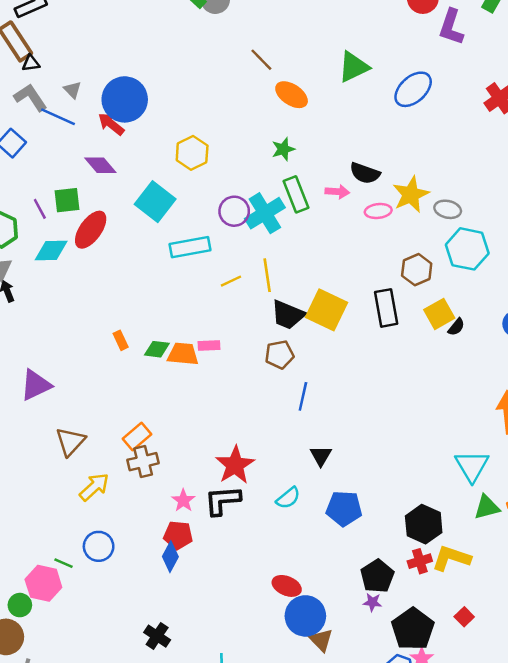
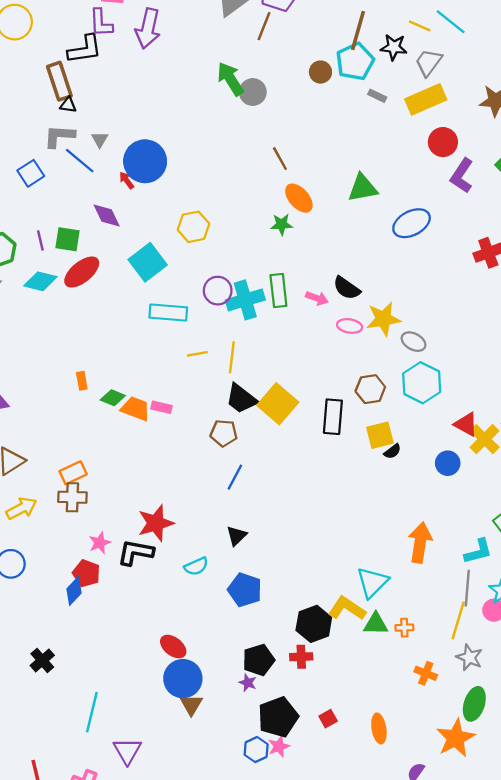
gray L-shape: (30, 97) -> (59, 136), turned -68
red arrow: (111, 124) -> (127, 180), size x0.7
green star: (283, 149) -> (282, 224), moved
yellow L-shape: (451, 558) -> (347, 608), moved

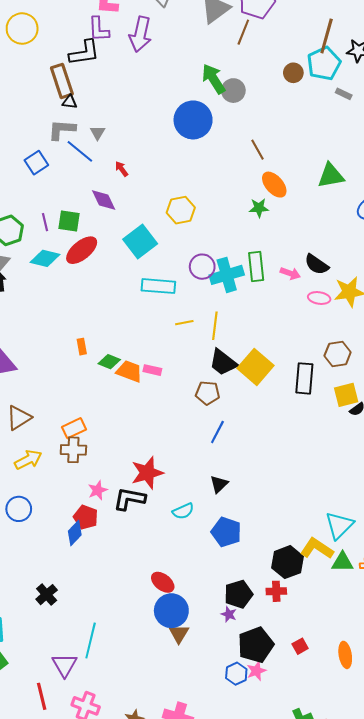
blue circle: (145, 161) -> (193, 120), moved
purple triangle: (127, 751) -> (65, 665), moved

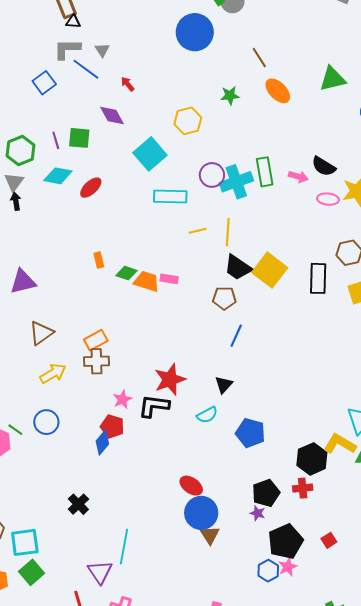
green star: (259, 208) -> (230, 95), moved
red ellipse: (82, 250) -> (91, 188), moved, size x0.7
black triangle: (219, 484) -> (224, 385), moved

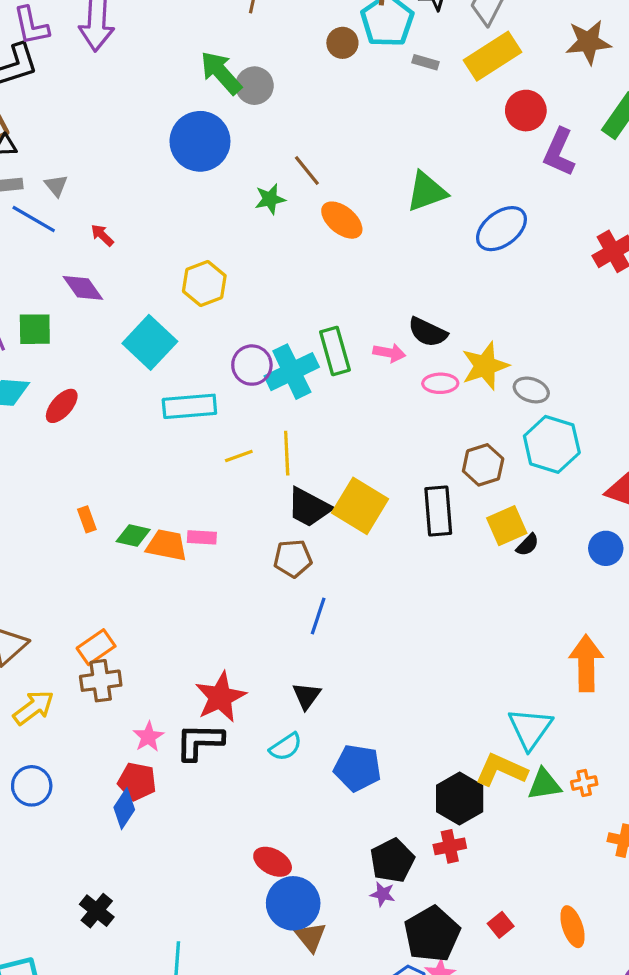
green star: (230, 95) -> (270, 199), moved

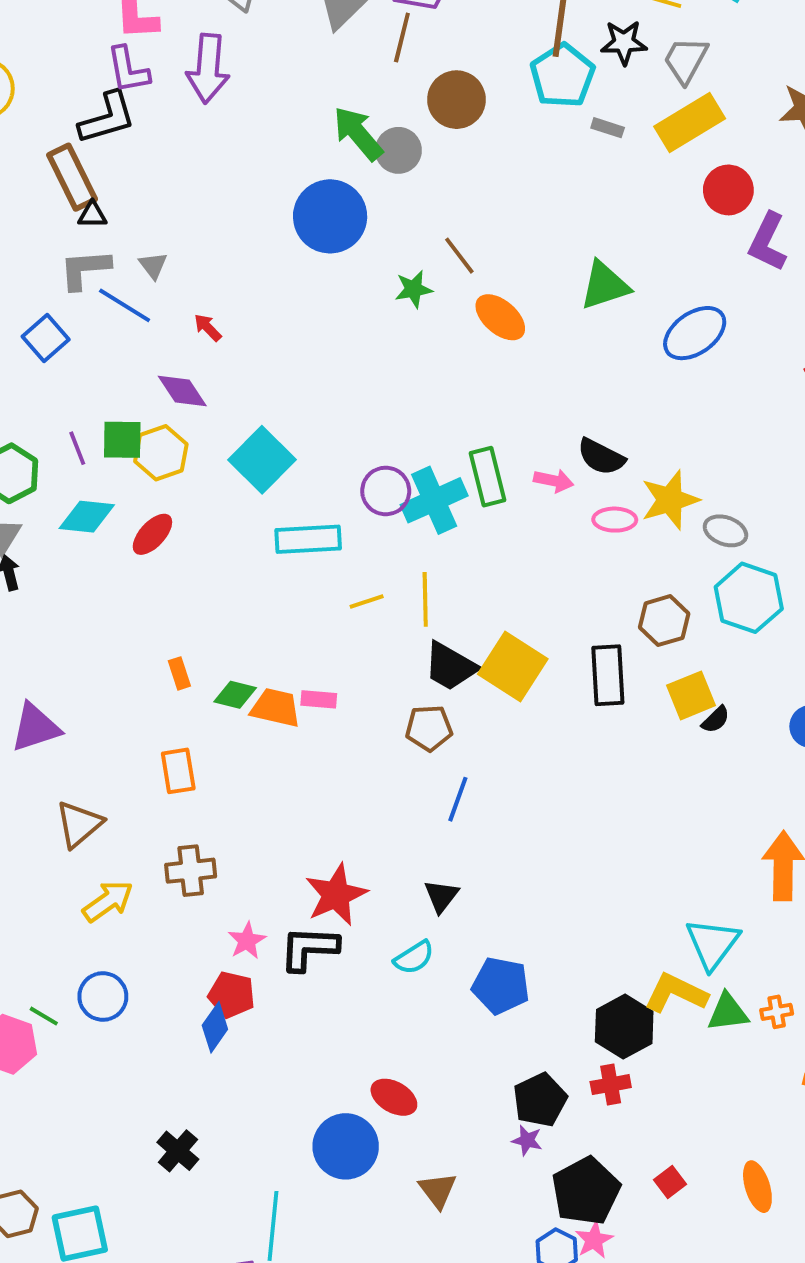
brown circle: (342, 43) -> (456, 100), moved, size x1.5
yellow hexagon: (204, 283) -> (161, 453), moved
orange rectangle: (96, 647) -> (178, 771), moved, turned -66
blue circle: (293, 903) -> (346, 1146), moved

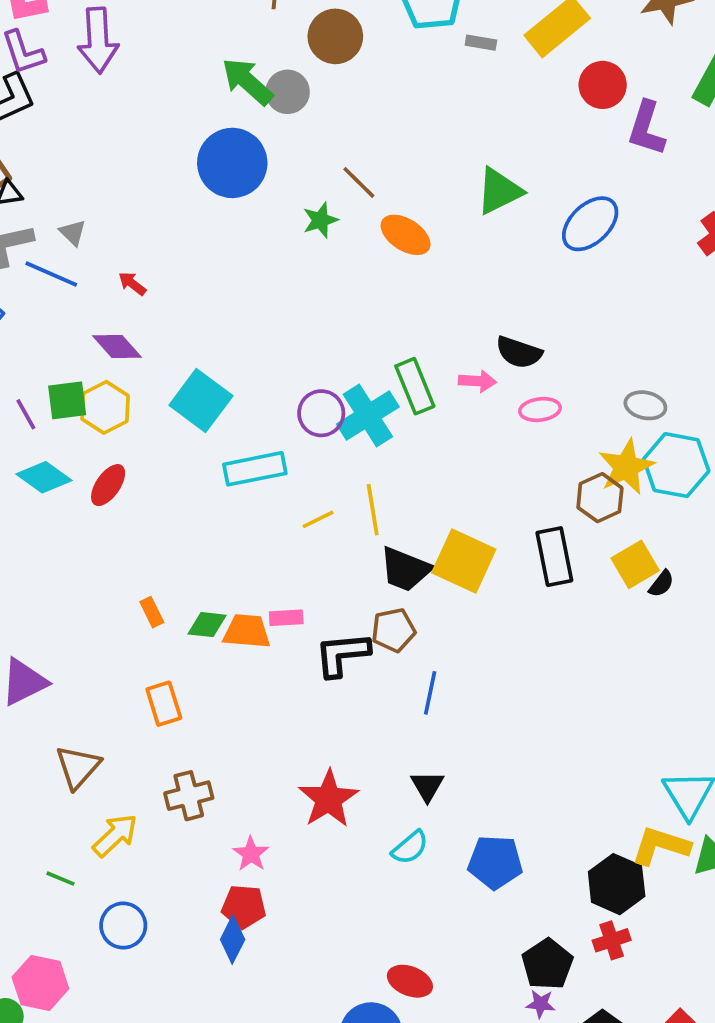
yellow star: (670, 500) -> (626, 467), moved
cyan diamond: (87, 517) -> (44, 477), turned 38
black L-shape: (309, 948) -> (342, 654), moved
green line: (44, 1016) -> (60, 879), moved

